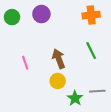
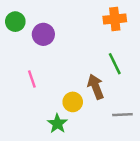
purple circle: (41, 14) -> (43, 34), moved
brown arrow: (59, 59) -> (96, 87), moved
green star: (75, 98) -> (57, 124), moved

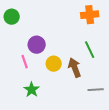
purple circle: (43, 34) -> (37, 45), moved
yellow circle: (73, 102) -> (54, 64), moved
green star: (57, 124) -> (32, 90), moved

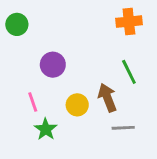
pink line: (25, 62) -> (33, 102), moved
yellow circle: (54, 64) -> (77, 105), moved
gray line: (96, 90) -> (123, 128), moved

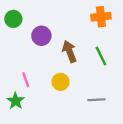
purple circle: (53, 65) -> (41, 36), moved
brown arrow: (107, 98) -> (69, 51), moved
green star: (46, 129) -> (16, 101), moved

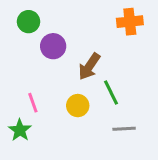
green circle: (13, 19) -> (29, 22), moved
brown arrow: (69, 51) -> (89, 66), turned -125
green line: (101, 56) -> (111, 93), moved

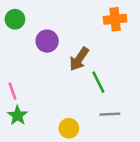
green circle: (29, 22) -> (15, 19), moved
pink line: (33, 103) -> (12, 91), moved
yellow circle: (78, 106) -> (69, 128), moved

